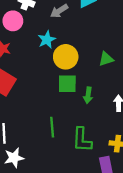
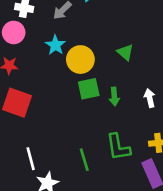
green triangle: (106, 59) -> (125, 52), turned -49
green line: (52, 127) -> (84, 160), moved

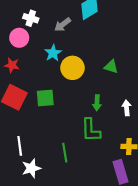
green triangle: (125, 52) -> (111, 67), turned -32
green square: (89, 89) -> (45, 98), moved
green L-shape: (118, 147) -> (91, 130), moved

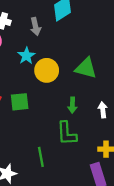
gray arrow: (63, 25) -> (35, 27), turned -63
green triangle: (111, 67) -> (86, 68), size x1.5

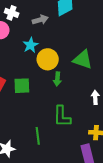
gray arrow: (35, 27) -> (40, 20), turned -98
green arrow: (72, 105) -> (57, 79), moved

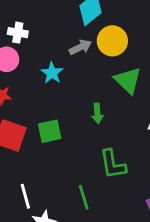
gray arrow: (40, 20) -> (80, 47), moved
yellow circle: (48, 59) -> (112, 41), moved
green triangle: (83, 60) -> (128, 80), turned 35

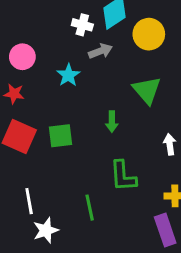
white cross: (18, 33) -> (82, 25), moved
yellow circle: (112, 41) -> (149, 34), moved

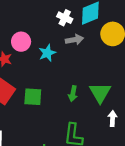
pink circle: (22, 57) -> (21, 42), moved
green triangle: (147, 90) -> (100, 93), moved

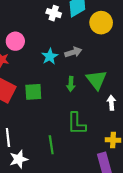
gray arrow: (74, 40) -> (73, 52), moved
cyan star: (47, 53) -> (50, 56), moved

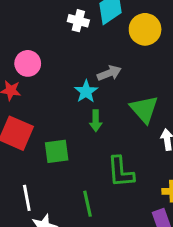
cyan star: (50, 56) -> (86, 91), moved
green arrow: (71, 84) -> (96, 121), moved
green square: (33, 92) -> (57, 151), moved

